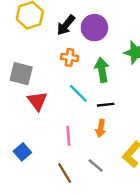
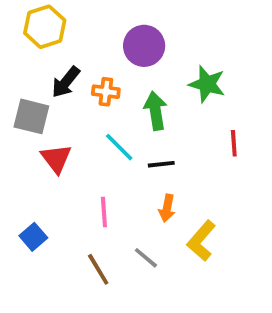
black arrow: (66, 25) -> (66, 82), moved
orange arrow: (101, 128) -> (167, 208), moved

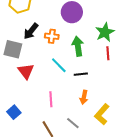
green star: (207, 84) -> (105, 32), turned 30
red line: (234, 143) -> (108, 53), moved

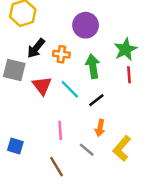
red triangle: (26, 71) -> (42, 86), moved
black line: (81, 74) -> (96, 100), turned -32
blue square: (14, 112) -> (15, 146), turned -32
gray line: (73, 123) -> (87, 150), moved

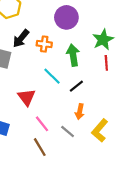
red triangle: (42, 86) -> (27, 97), moved
pink line: (60, 130) -> (42, 124), moved, turned -35

